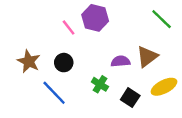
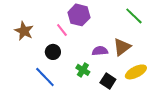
pink line: (69, 28) -> (62, 30), moved
brown star: (29, 61) -> (24, 31), moved

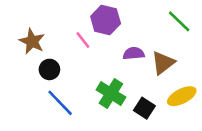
purple semicircle: (100, 51) -> (134, 53), moved
black circle: (53, 52) -> (49, 69), moved
green cross: (83, 70) -> (111, 94), size x1.5

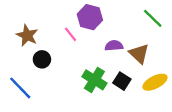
brown triangle: (163, 63) -> (139, 54), turned -40
blue line: (60, 103) -> (20, 88), moved
black square: (144, 108) -> (122, 81), moved

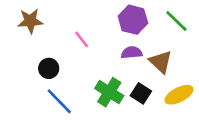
purple hexagon: (90, 17) -> (133, 20), moved
brown star: (27, 35) -> (30, 21), moved, turned -30
blue line: (20, 88) -> (59, 101), moved

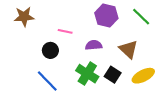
pink line: (82, 39) -> (65, 31), turned -40
purple semicircle: (132, 53) -> (94, 45), moved
black circle: (49, 68) -> (50, 50), moved

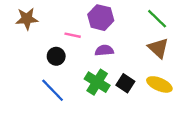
purple hexagon: (106, 16) -> (101, 18), moved
brown triangle: (128, 49) -> (158, 48), moved
yellow ellipse: (143, 76) -> (159, 84), turned 50

